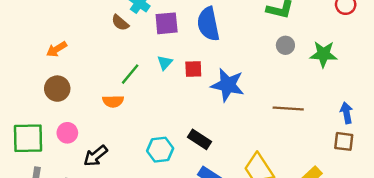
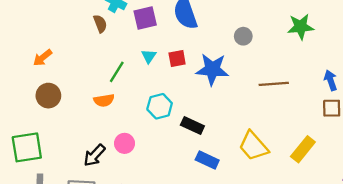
brown semicircle: (120, 23) -> (100, 24), turned -144
gray circle: (285, 45) -> (243, 36), moved
pink circle: (67, 133) -> (124, 143), moved
cyan hexagon: (160, 150) -> (160, 106), moved

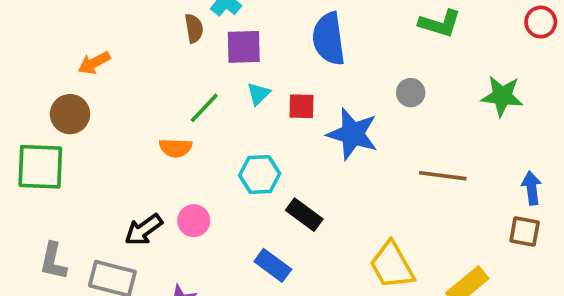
purple square: (145, 18) -> (244, 47), moved
brown circle: (48, 96) -> (70, 114), moved
green square: (27, 147) -> (40, 167), moved
blue rectangle: (207, 160) -> (273, 265), moved

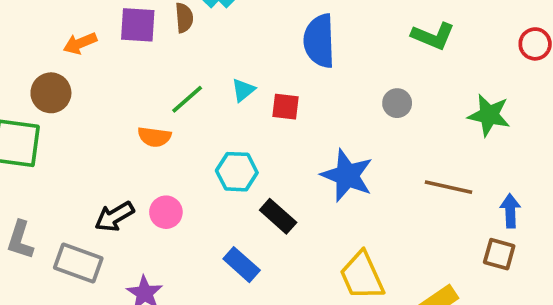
purple square: (244, 47) -> (138, 25), moved
blue star: (353, 134) -> (347, 175), moved
brown line: (443, 176) -> (449, 187), moved

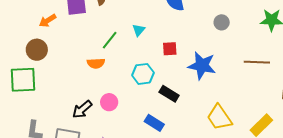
red square: (286, 107) -> (170, 49), moved

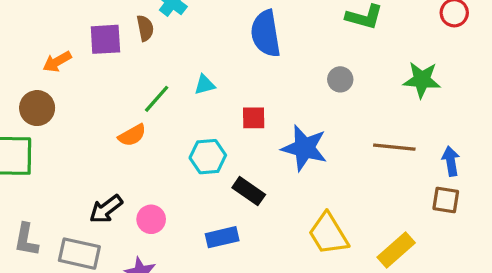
cyan triangle: (139, 30) -> (205, 85), turned 32
orange semicircle: (96, 63) -> (132, 135), turned -30
pink circle: (109, 102) -> (151, 219), moved
blue rectangle: (154, 123) -> (222, 237), turned -48

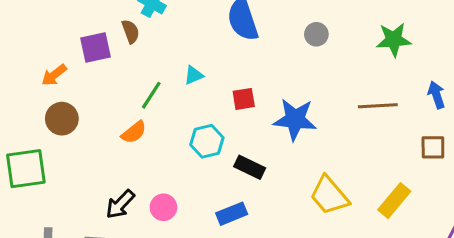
gray circle: (340, 79) -> (316, 34), moved
brown circle: (37, 108) -> (62, 119), moved
blue arrow: (451, 161) -> (436, 95), moved

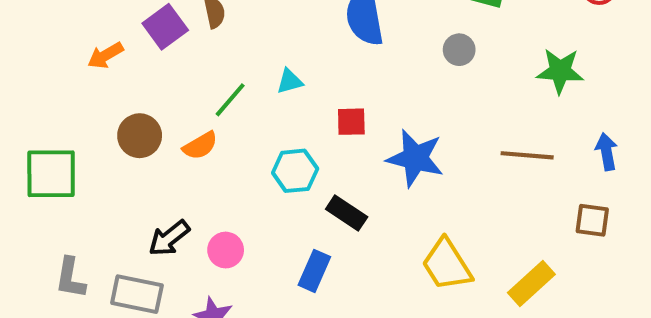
purple square: (96, 48) -> (165, 27), turned -32
brown circle: (62, 119) -> (140, 136), moved
blue rectangle: (232, 214) -> (314, 271), turned -52

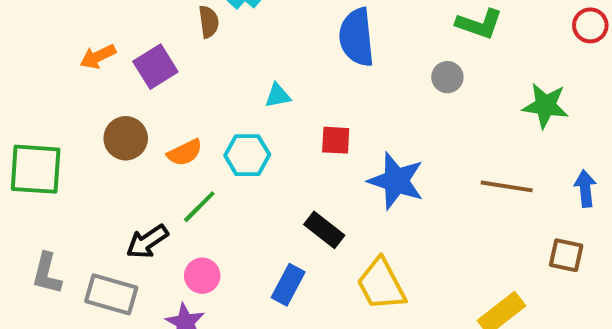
purple square: (165, 27) -> (155, 67), moved
green line: (230, 100) -> (199, 207), moved
cyan hexagon: (295, 171) -> (247, 155), moved
pink circle: (226, 250) -> (202, 276), moved
yellow trapezoid: (447, 265) -> (381, 284), moved

